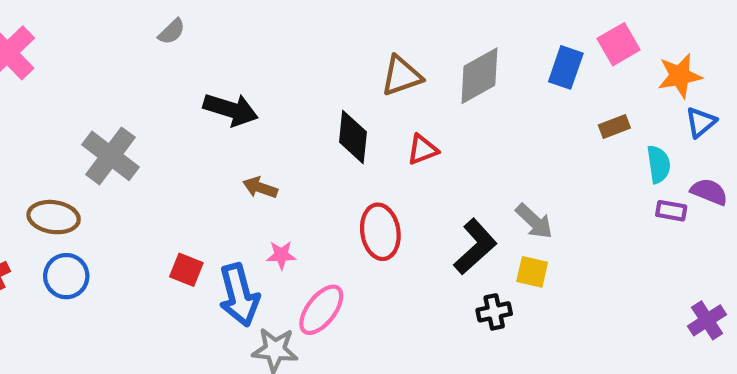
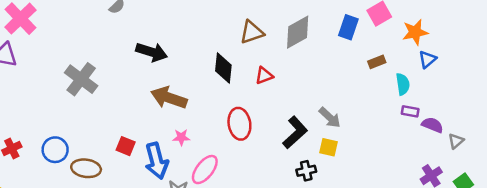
brown arrow: (260, 188) -> (169, 98), size x1.8
purple semicircle: (709, 192) -> (432, 125), moved
brown ellipse: (54, 217) -> (86, 168), moved

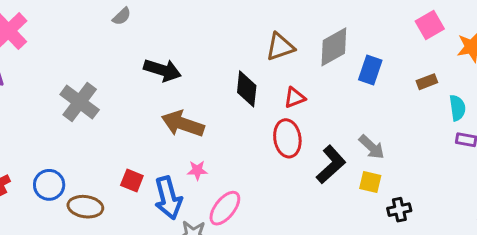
blue rectangle: (348, 27) -> (370, 70), moved
red ellipse: (239, 124) -> (287, 138), moved
black cross: (306, 171) -> (399, 210), moved

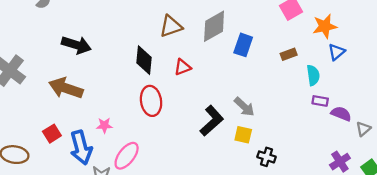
brown arrow: (183, 124) -> (66, 88), moved
red ellipse: (287, 138) -> (151, 101), moved
red square: (132, 181) -> (52, 134), turned 36
black cross: (399, 210) -> (266, 157), turned 30

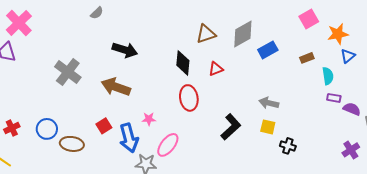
blue rectangle: (243, 45) -> (268, 50), turned 42
gray arrow: (244, 107) -> (269, 103), turned 150
black L-shape: (212, 121) -> (231, 127), moved

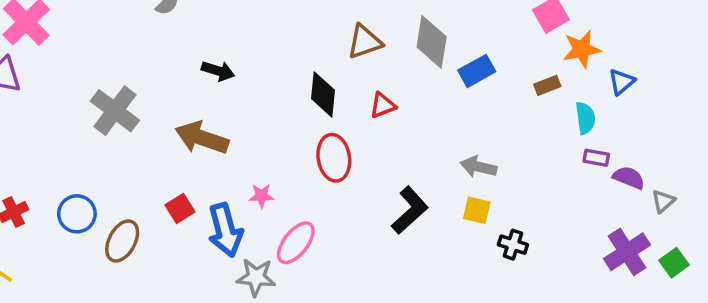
gray diamond: (243, 34) -> (432, 42), turned -52
orange star: (338, 34) -> (582, 49), moved
black arrow: (125, 50) -> (218, 71), size x0.7
brown ellipse: (72, 144) -> (122, 241), turned -70
purple cross: (351, 150) -> (627, 252), size x1.4

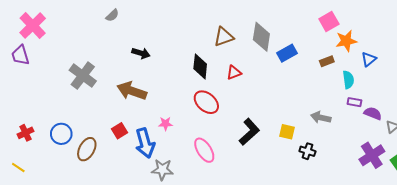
red ellipse: (334, 158) -> (206, 102), turned -40
gray arrow: (479, 167) -> (321, 117), moved
pink ellipse: (296, 243) -> (204, 150), moved, turned -70

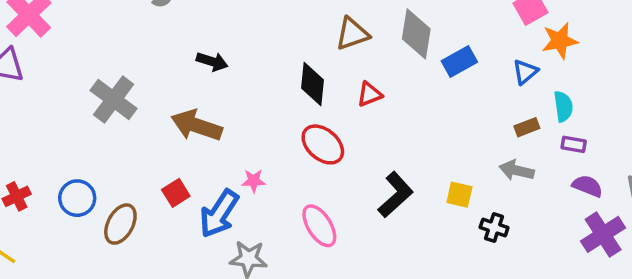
blue triangle: (369, 59) -> (525, 72), moved
brown rectangle: (327, 61) -> (527, 127), moved
purple semicircle: (373, 113) -> (587, 186), moved
blue arrow: (145, 143) -> (219, 214), turned 48

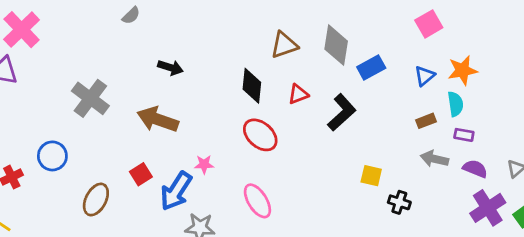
orange star: (560, 41) -> (462, 70), moved
gray arrow: (517, 170) -> (434, 159), moved
black L-shape: (395, 195) -> (342, 112), moved
blue circle: (77, 198) -> (52, 156), moved

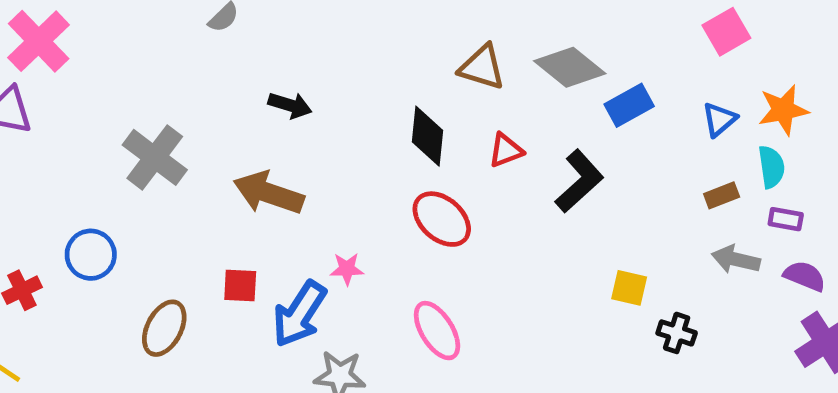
brown triangle: (284, 45) -> (482, 67), turned 36
gray diamond: (336, 45) -> (570, 67), turned -60
red square: (141, 174) -> (240, 285), turned 35

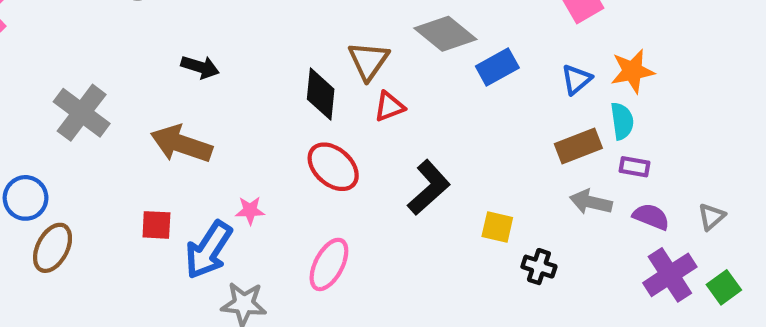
brown triangle: (482, 67) -> (368, 61), moved, turned 48
black L-shape: (579, 181) -> (429, 188), moved
brown rectangle: (722, 195) -> (578, 146), size x1.5
brown ellipse: (164, 328) -> (53, 248), moved
pink ellipse: (437, 331) -> (329, 264), turned 60

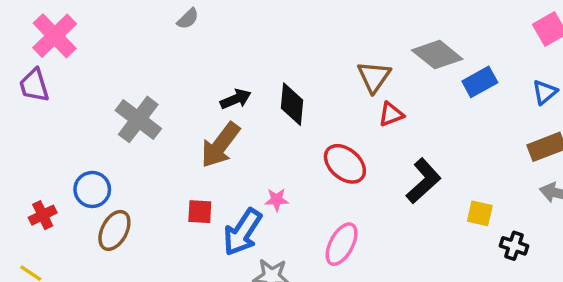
black arrow: (200, 67) -> (236, 99), moved, turned -40
black diamond: (321, 94) -> (292, 104), moved
brown arrow: (181, 144) -> (220, 145), turned -72

